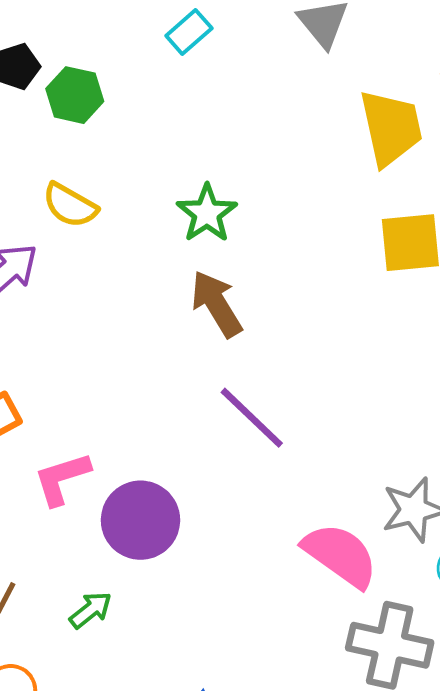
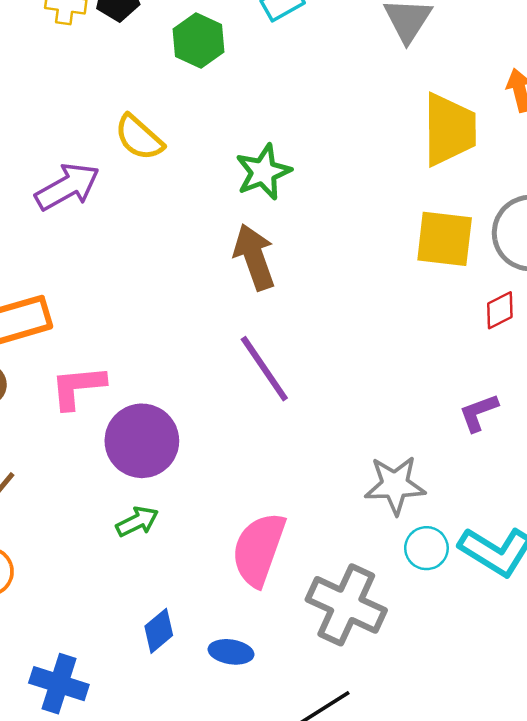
green hexagon: (75, 95) -> (199, 41), moved
pink semicircle: (340, 555) -> (259, 549), moved, turned -118
green arrow: (91, 610) -> (137, 522), moved

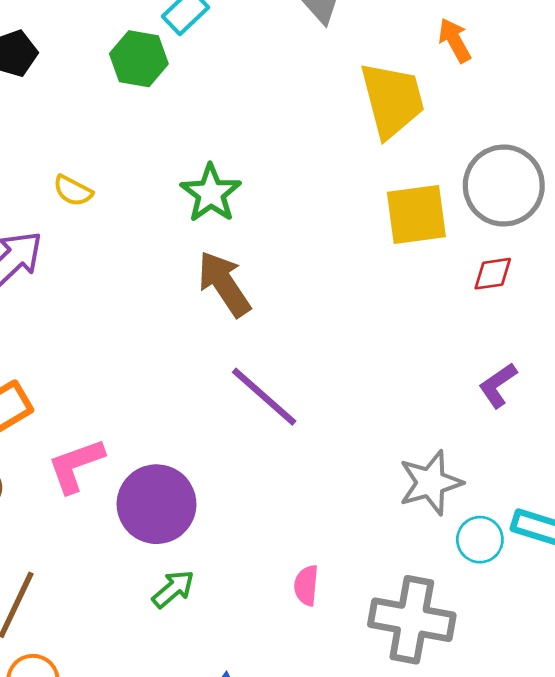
green hexagon: (199, 41) -> (139, 59), moved
yellow semicircle: (139, 138) -> (73, 191), size x0.7
red diamond: (500, 310) -> (493, 274), turned 33
pink semicircle: (259, 549) -> (306, 585), size x0.5

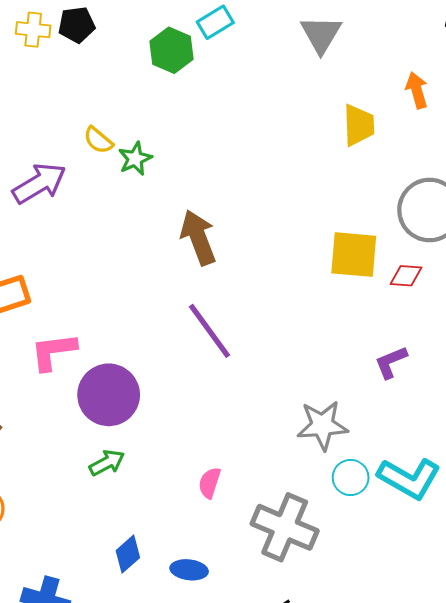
yellow trapezoid: (392, 100) -> (359, 125), size x0.7
green star: (211, 193) -> (135, 159), moved, size x0.7
yellow square: (416, 214) -> (354, 255), moved

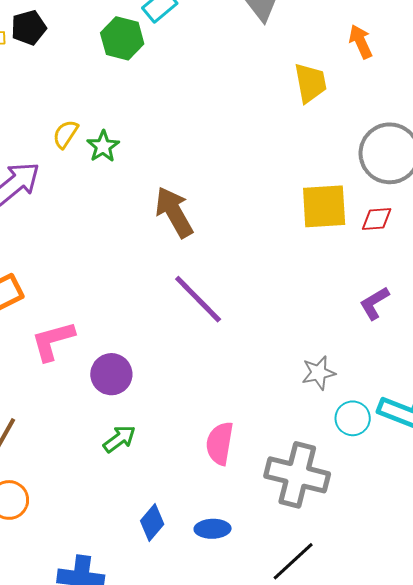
yellow semicircle: (98, 140) -> (65, 134), turned 92
purple circle: (109, 395) -> (111, 374), size x0.7
gray star: (322, 425) -> (319, 373), size x0.7
pink semicircle: (210, 483) -> (220, 443), size x1.4

